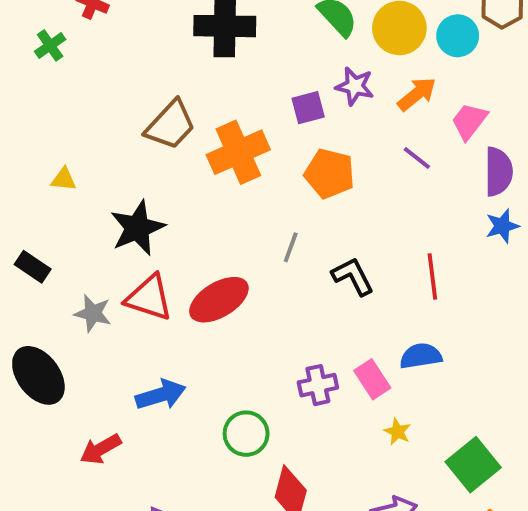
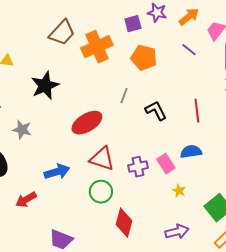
red triangle: (149, 298) -> (102, 159), moved

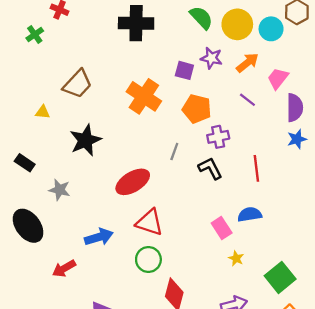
purple square: (133, 24) -> (184, 70), turned 30
brown trapezoid: (62, 33) -> (78, 84), moved
orange cross: (97, 47) -> (144, 96), turned -32
purple cross: (138, 167) -> (218, 137), moved

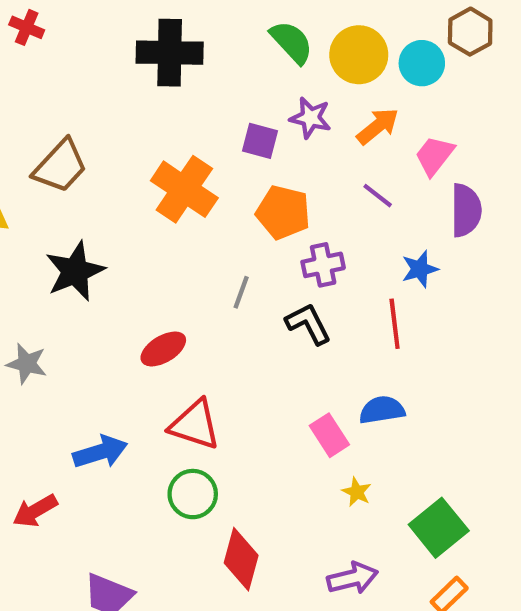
blue star: (297, 139) -> (420, 269), moved
red ellipse: (133, 182) -> (163, 349), size x0.7

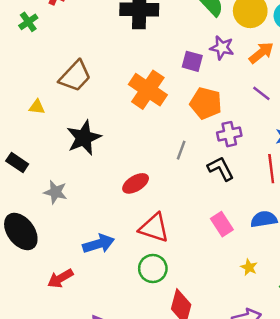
pink rectangle: (329, 435) -> (222, 224), moved

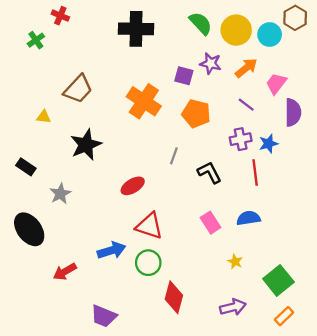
purple cross: (229, 134) -> (241, 139), moved
gray star: (55, 192) -> (60, 194), turned 30
blue arrow: (99, 244) -> (112, 250), moved

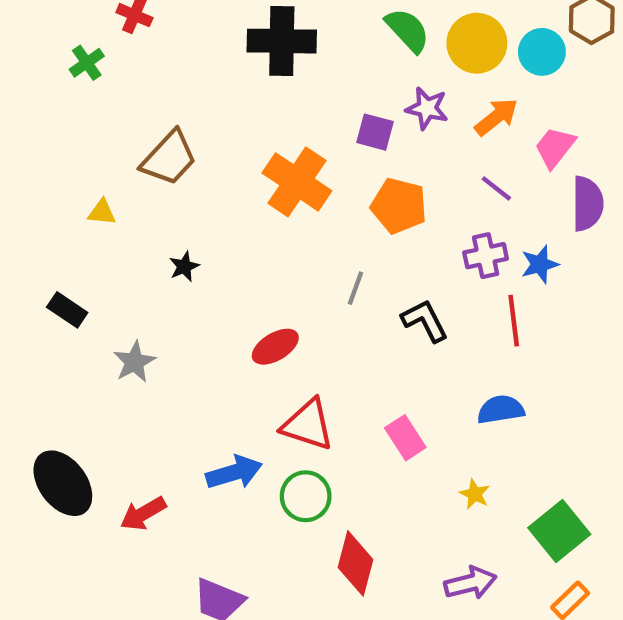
black star: (86, 145) -> (184, 266), size x0.5
pink rectangle: (211, 223) -> (405, 438), moved
black ellipse: (29, 229) -> (63, 483), moved

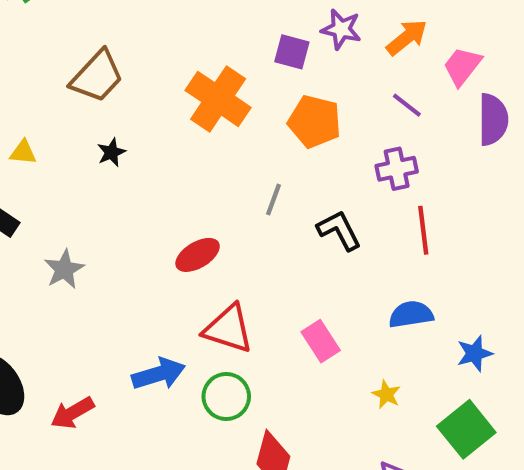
yellow triangle: (102, 212) -> (23, 152), moved
blue star: (540, 264) -> (475, 353), moved
black star: (184, 266) -> (111, 152), moved

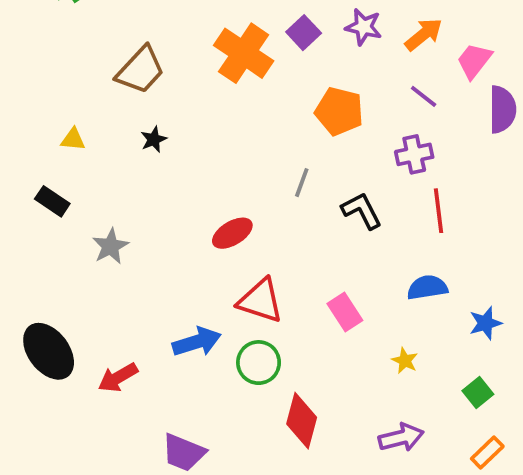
purple square: (292, 52) -> (304, 33), moved, turned 32
orange cross: (218, 99) -> (244, 53), moved
green square: (466, 429) -> (478, 393), size x0.6

